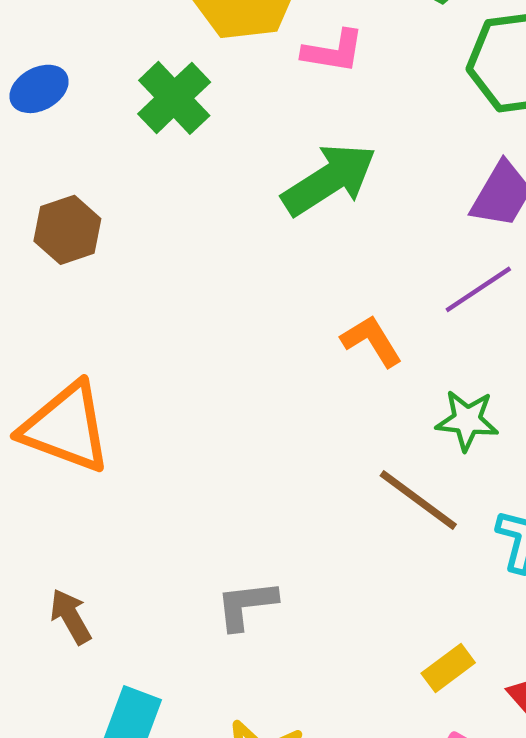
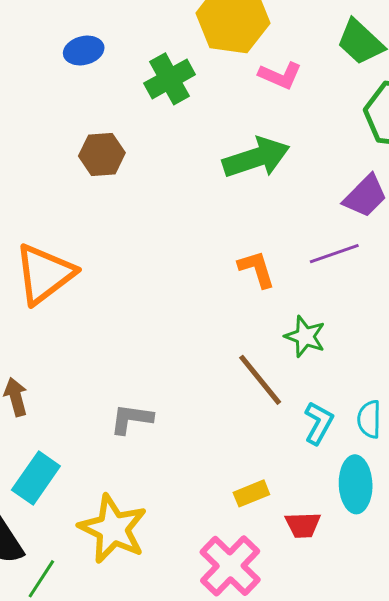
brown hexagon: (67, 230) -> (102, 154), moved
orange triangle: (66, 427) -> (44, 274), turned 48

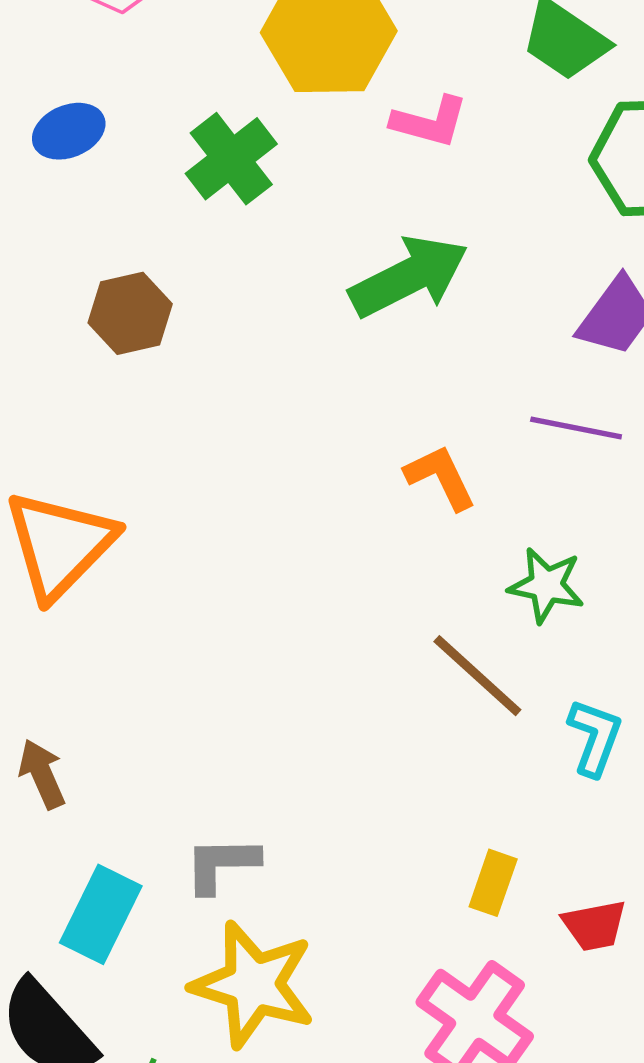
purple line: (334, 254) -> (576, 428), turned 39
gray L-shape: (131, 419) -> (222, 864), moved
yellow rectangle: (251, 493) -> (493, 883), turned -40

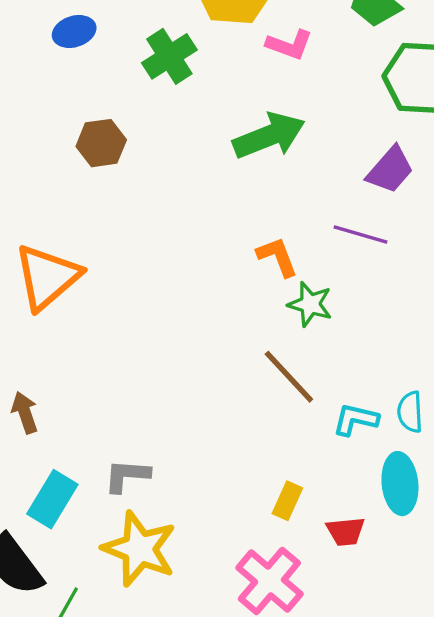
green star: (546, 585) -> (310, 304), moved
cyan L-shape: (595, 737) -> (356, 419), turned -102

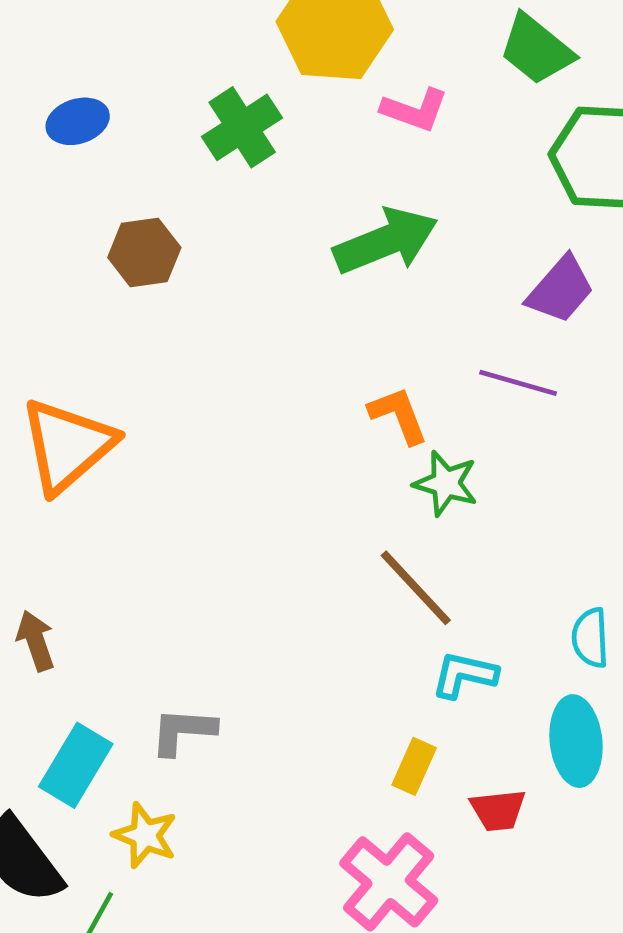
blue ellipse: (74, 32) -> (78, 121), moved
cyan L-shape: (356, 419) -> (464, 675), moved
yellow star: (139, 549) -> (145, 835), moved, size x0.6

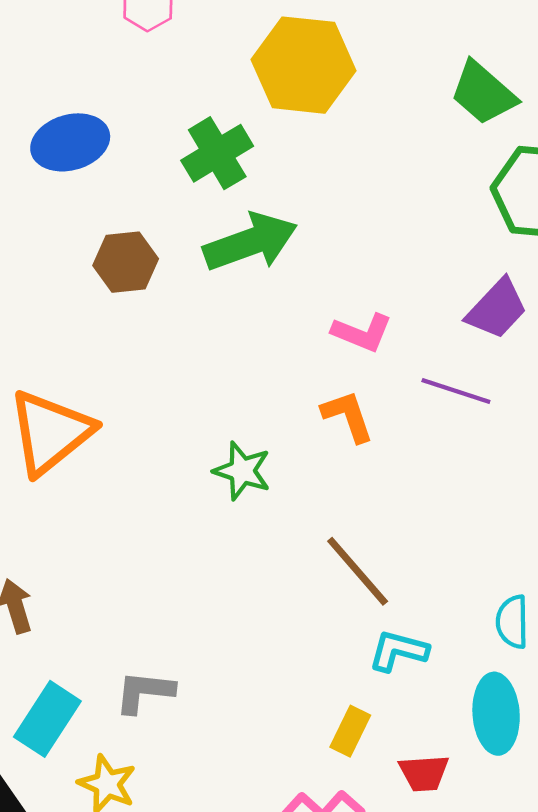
pink L-shape: (415, 110) -> (362, 333), moved
blue ellipse: (78, 121) -> (70, 142), size x1.4
green arrow: (386, 241) -> (250, 242), moved
green star: (446, 483) -> (242, 471), moved

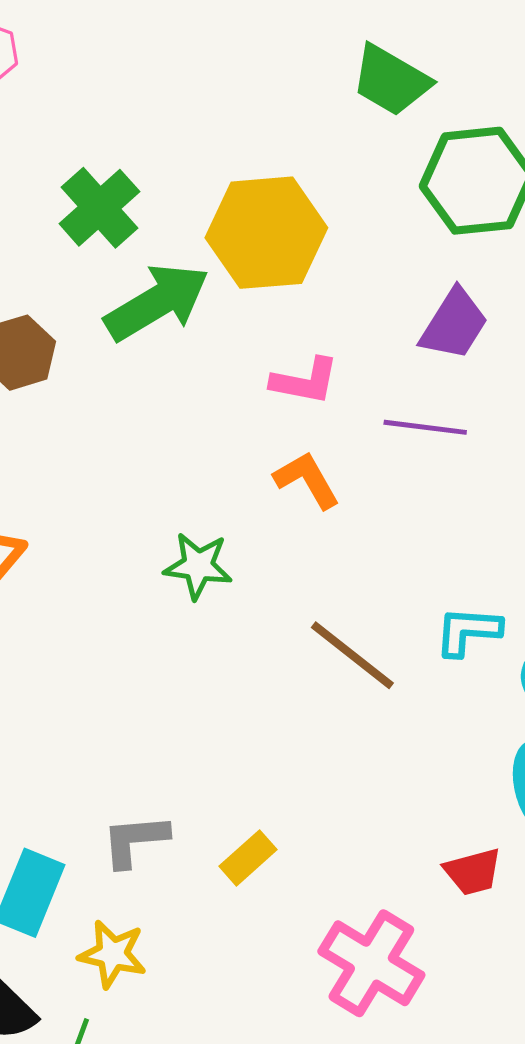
yellow hexagon: (303, 65) -> (266, 233), moved
cyan L-shape: (398, 651) -> (468, 631), moved
yellow rectangle: (350, 731) -> (248, 858), moved, turned 33

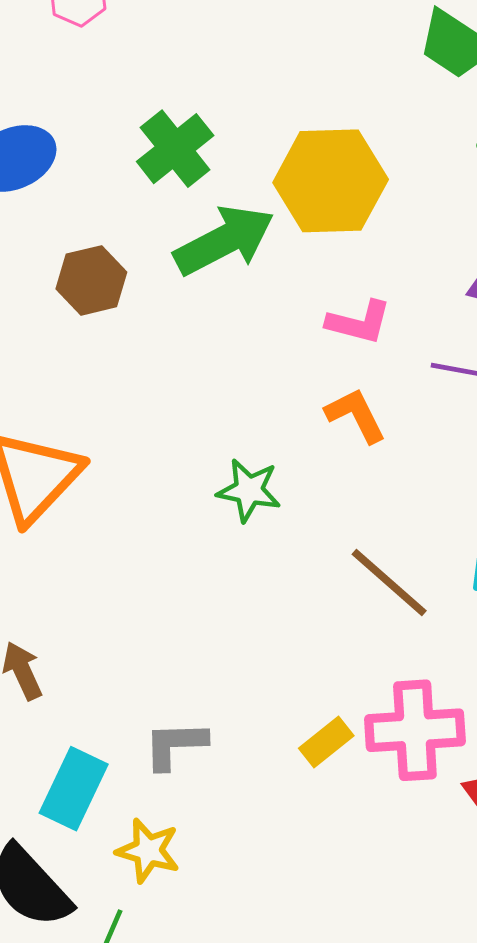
yellow rectangle: (248, 858) -> (326, 742), moved
pink cross: (371, 963) -> (415, 730), moved, turned -38

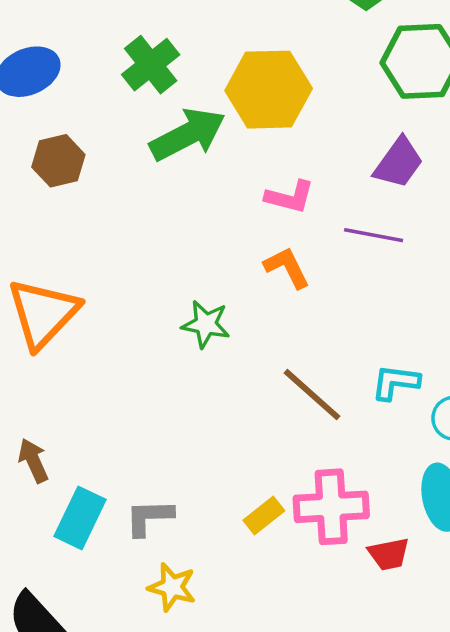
brown hexagon: (91, 280) -> (58, 161), moved
cyan rectangle: (74, 789) -> (80, 518), moved
yellow star: (148, 851) -> (172, 587), moved

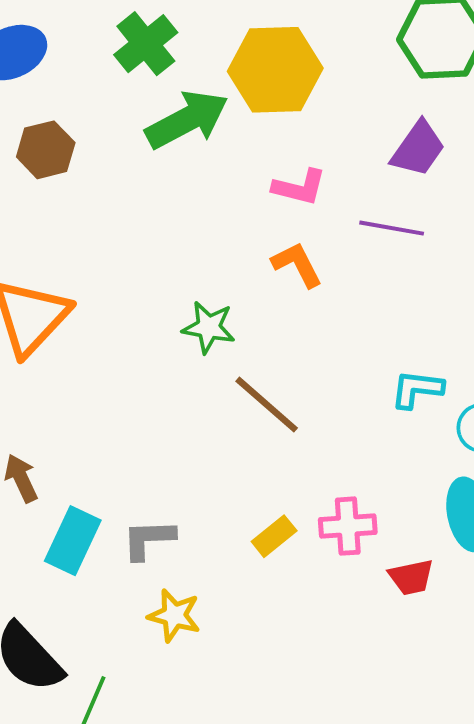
brown line: (312, 395) -> (267, 405), moved
pink cross: (331, 507) -> (348, 526), size x0.7

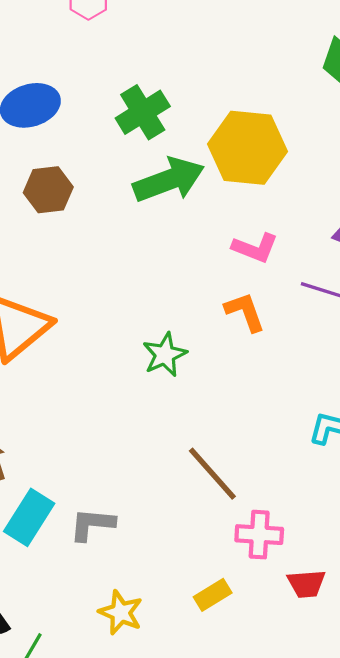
green star: (209, 327) -> (165, 355), turned 30
brown line: (267, 405) -> (212, 474), moved
yellow rectangle: (274, 536) -> (213, 595), moved
yellow star: (174, 615) -> (121, 612), moved

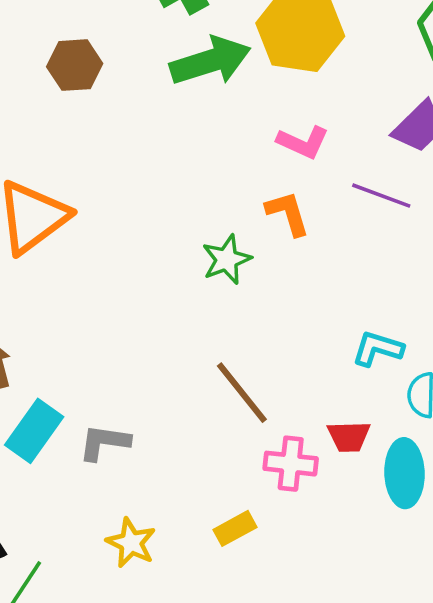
green star: (165, 355) -> (227, 259), moved
red trapezoid: (306, 584) -> (349, 436), moved

